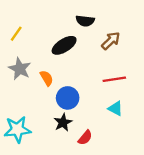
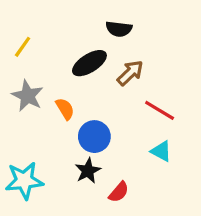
brown arrow: (111, 41) -> (130, 73), moved
red line: (114, 79) -> (160, 110), turned 40

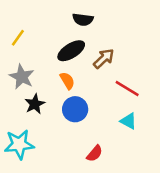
black semicircle: (119, 29) -> (83, 20), moved
orange semicircle: (65, 109) -> (67, 81), moved
black star: (88, 171) -> (35, 104), moved

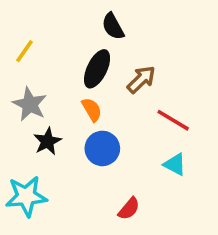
black semicircle: (83, 20) -> (113, 26), turned 54
black ellipse: (71, 51) -> (97, 69), turned -32

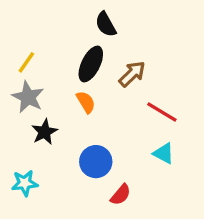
yellow line: (24, 51) -> (26, 62), moved
blue circle: (102, 148) -> (96, 162), moved
cyan star: (26, 196) -> (25, 183), size x0.7

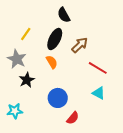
yellow line: (26, 62) -> (26, 34), moved

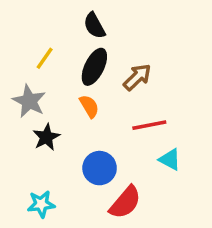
black semicircle: (64, 15) -> (94, 26), moved
red line: (98, 68) -> (149, 125), moved, turned -42
cyan star: (15, 111) -> (41, 204), moved
red semicircle: (73, 118) -> (125, 202), size x1.5

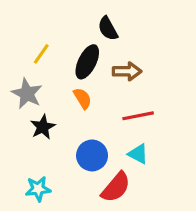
black semicircle: (94, 26) -> (108, 29), moved
brown arrow: (137, 77) -> (127, 71), turned 44
cyan triangle: (170, 159) -> (138, 154), moved

